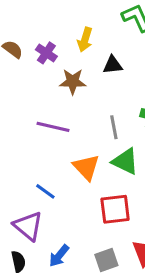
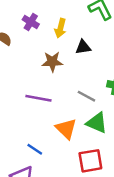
purple cross: (46, 53) -> (31, 22), moved
gray line: (114, 127) -> (86, 96), turned -48

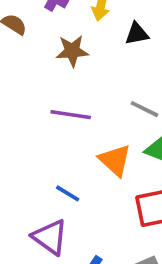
brown star: (52, 62) -> (72, 51), moved

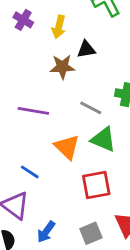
brown star: (72, 51) -> (62, 67), moved

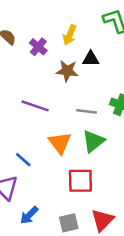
purple cross: (23, 20) -> (38, 47), moved
gray line: (91, 108) -> (87, 111), turned -30
green triangle: (103, 139) -> (93, 141), turned 50

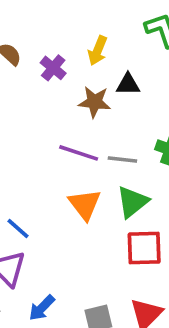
purple line: (35, 106) -> (79, 153), moved
blue line: (23, 160) -> (18, 228), moved
red square: (80, 181) -> (144, 248), moved

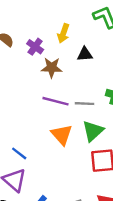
brown star: (95, 102) -> (52, 68), moved

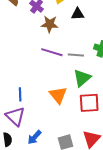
orange triangle: (62, 135) -> (58, 95), moved
blue line: (19, 153) -> (20, 94), turned 48

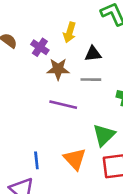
gray line: (76, 55) -> (91, 80), moved
blue line: (20, 94) -> (36, 160), moved

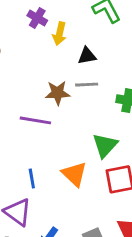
purple cross: (40, 47) -> (37, 18), moved
brown star: (58, 69) -> (58, 93), moved
purple line: (63, 105) -> (35, 120), moved

